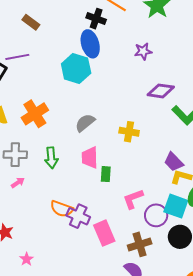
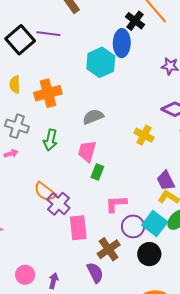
yellow cross: (129, 132) -> (144, 135), moved
brown cross: (140, 244) -> (109, 249), turned -35

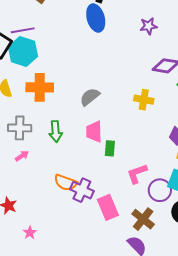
cyan hexagon: (101, 62) -> (23, 52), moved
orange cross: (48, 93) -> (40, 87), turned 32

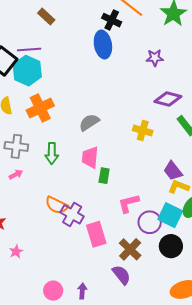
orange cross: (40, 87) -> (40, 108), turned -32

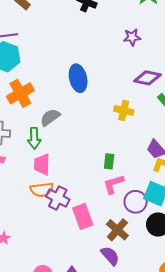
blue ellipse: (103, 45) -> (78, 78), moved
gray semicircle: (89, 122) -> (50, 117), moved
pink trapezoid: (90, 157) -> (42, 164), moved
green rectangle: (104, 176) -> (109, 161), moved
orange semicircle: (57, 205) -> (42, 190), turned -30

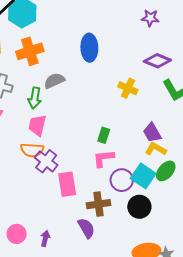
brown cross: (117, 230) -> (98, 204), turned 30

